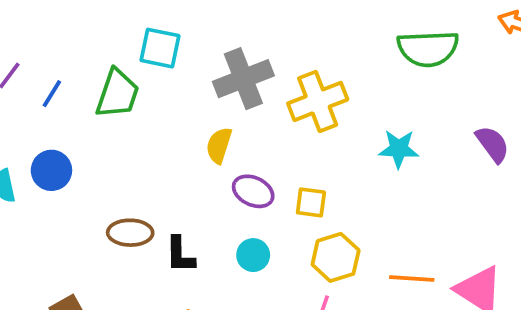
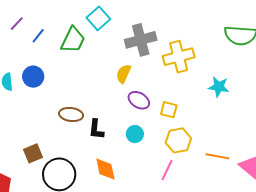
cyan square: (160, 48) -> (98, 18), turned 30

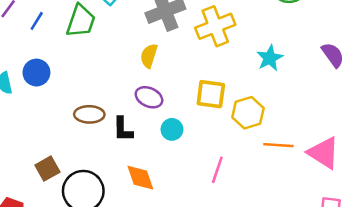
cyan star: (219, 87) -> (270, 58), turned -30
purple ellipse: (139, 100) -> (149, 97), moved
yellow square: (169, 110) -> (211, 94), size x1.4
yellow hexagon: (178, 140) -> (248, 113), moved

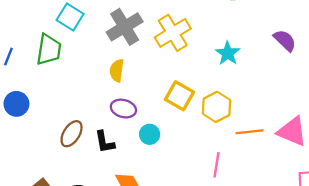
yellow square: (211, 94) -> (179, 96), turned 32
brown ellipse: (89, 114) -> (72, 134), turned -48
pink line: (217, 170) -> (217, 165), moved

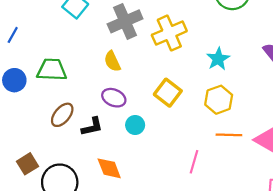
green trapezoid: (49, 50) -> (52, 70), moved, turned -104
yellow semicircle: (117, 71) -> (112, 61), turned -40
yellow hexagon: (216, 107) -> (219, 100), moved
black L-shape: (105, 142) -> (92, 127), turned -100

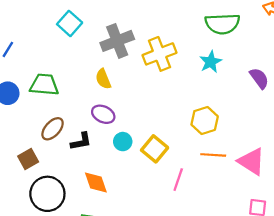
cyan star: (218, 59) -> (211, 62), moved
yellow square: (168, 93) -> (155, 149), moved
brown square: (27, 164) -> (28, 159), moved

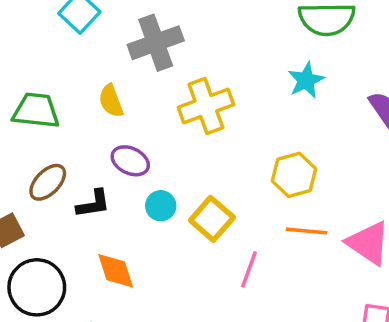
yellow cross: (160, 54) -> (206, 106), moved
yellow semicircle: (103, 79) -> (111, 101), moved

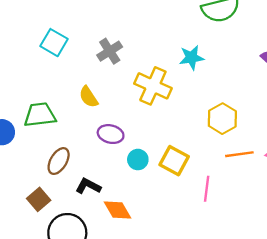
gray cross: (156, 43) -> (110, 51), size x0.7
cyan star: (306, 80) -> (191, 58), moved, turned 30
yellow cross: (206, 106) -> (153, 86), turned -33
black L-shape: (93, 204) -> (88, 186), moved, turned -130

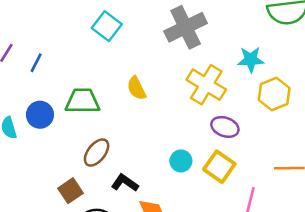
gray cross: (110, 51) -> (186, 27), moved, size x1.5
yellow hexagon: (222, 119) -> (274, 94), moved
purple ellipse: (111, 134) -> (225, 127), moved

